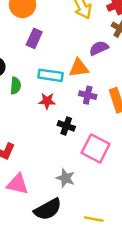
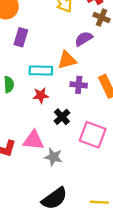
black cross: (66, 126) -> (62, 117), turned 35
gray star: (66, 178) -> (53, 157), moved
pink triangle: (17, 184) -> (33, 140), moved

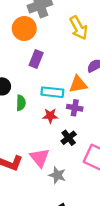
purple cross: (79, 85) -> (75, 108), moved
pink triangle: (33, 140) -> (40, 158), turned 40

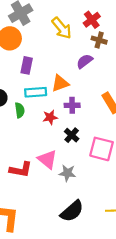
orange triangle: (78, 84) -> (60, 83), moved
cyan rectangle: (52, 92) -> (36, 92), moved

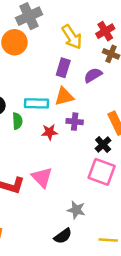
purple rectangle: (27, 65) -> (63, 68), moved
black cross: (72, 135) -> (103, 144), moved
gray star: (67, 173) -> (76, 210), moved
black semicircle: (72, 211) -> (63, 236), size x0.7

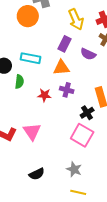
purple semicircle: (93, 75) -> (88, 54), turned -133
cyan rectangle: (37, 103) -> (31, 58), moved
gray star: (76, 210) -> (74, 169), moved
black semicircle: (63, 236) -> (37, 174), moved

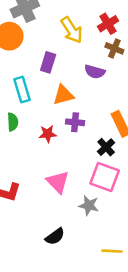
purple rectangle: (65, 44) -> (48, 62), moved
cyan rectangle: (31, 58) -> (22, 90), turned 72
pink triangle: (32, 132) -> (58, 182), moved
gray star: (74, 169) -> (89, 205), moved

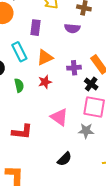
orange triangle: (63, 95) -> (45, 58), moved
green semicircle: (13, 122) -> (19, 85), moved
purple cross: (75, 122) -> (74, 68), moved

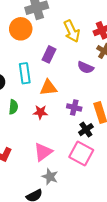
pink triangle: (59, 117) -> (43, 152), turned 30
gray star: (86, 131) -> (50, 177), moved

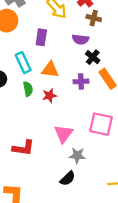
orange triangle: (48, 88) -> (50, 70), turned 30
green semicircle: (13, 107) -> (28, 89), moved
black cross: (86, 130) -> (93, 57), moved

